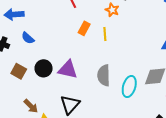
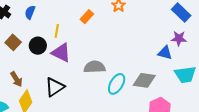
yellow line: (105, 34) -> (57, 31), moved
blue semicircle: (28, 38) -> (30, 12), turned 56
gray semicircle: (104, 75) -> (95, 67), turned 75

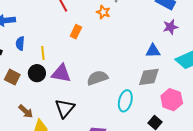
yellow line: (57, 31) -> (43, 53), moved
blue triangle: (165, 53) -> (153, 51), moved
cyan ellipse: (117, 84) -> (125, 101), moved

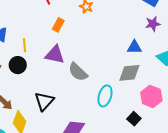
purple triangle: (61, 73) -> (55, 55), moved
gray semicircle: (97, 78) -> (78, 72), turned -120

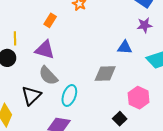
gray semicircle: (78, 72) -> (48, 76), moved
gray diamond: (129, 73) -> (105, 73), moved
cyan ellipse: (105, 96) -> (69, 95), moved

